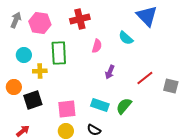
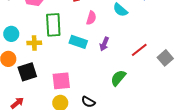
cyan circle: (24, 55) -> (11, 34), moved
gray square: (171, 86) -> (165, 58), turned 35
cyan rectangle: (100, 105) -> (78, 42), moved

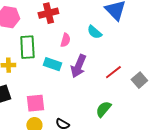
purple arrow: (104, 44) -> (78, 66), size x1.6
green semicircle: (118, 78) -> (103, 109), moved

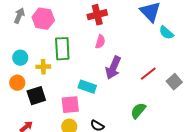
red cross: (48, 13) -> (97, 15), moved
cyan semicircle: (94, 32) -> (166, 33), moved
cyan rectangle: (52, 64) -> (87, 87), moved

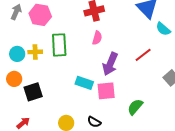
yellow cross: (43, 67) -> (35, 52), moved
red line: (148, 74) -> (143, 55), moved
pink square: (70, 105) -> (106, 91), moved

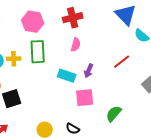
pink hexagon: (40, 15) -> (33, 22), moved
purple arrow: (110, 64) -> (89, 71), size x0.6
cyan rectangle: (84, 83) -> (67, 76), moved

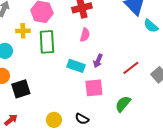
yellow cross: (14, 59) -> (23, 31), moved
red line: (122, 62) -> (131, 68), moved

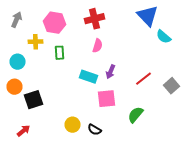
green rectangle: (47, 42) -> (60, 53), size x0.6
yellow circle: (54, 120) -> (72, 125), moved

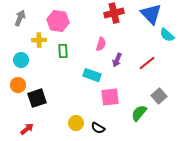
red cross: (94, 19) -> (114, 13), moved
purple arrow: (110, 72) -> (117, 60), moved
red line: (144, 79) -> (147, 63), moved
gray square: (172, 86) -> (159, 96), moved

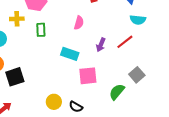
cyan semicircle: (167, 35) -> (138, 20), moved, turned -35
purple arrow: (117, 60) -> (101, 45), moved

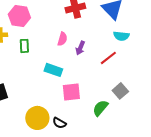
purple arrow: (101, 45) -> (80, 48), moved
yellow circle: (54, 102) -> (37, 118), size x1.5

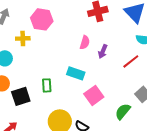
green rectangle: (24, 46) -> (47, 85), moved
pink square: (71, 92) -> (94, 95), turned -30

